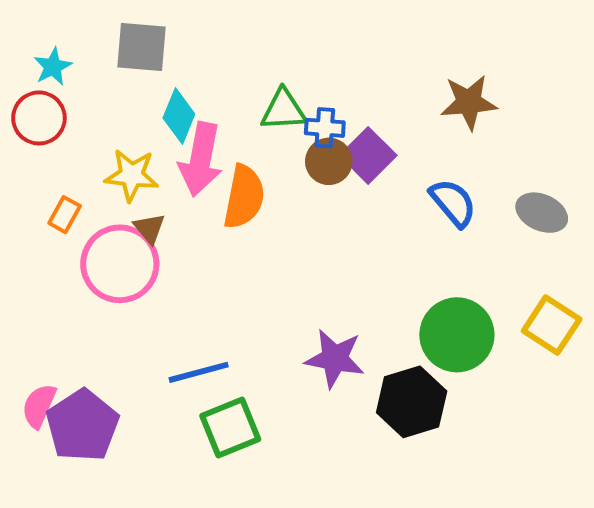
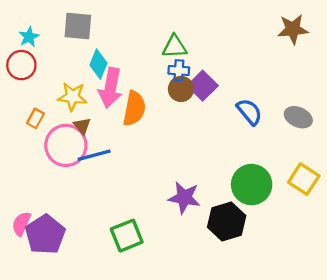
brown star: (469, 102) -> (293, 29), moved
green triangle: (283, 110) -> (174, 47), moved
blue line: (199, 372) -> (94, 155), moved

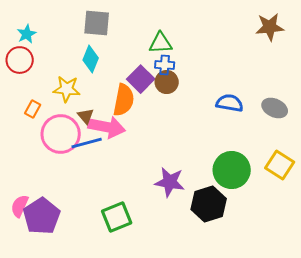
gray square: (78, 26) -> (97, 23), moved
purple square: (203, 86) -> (141, 79), moved
pink arrow: (110, 88) -> (107, 127), moved, turned -90
blue semicircle: (249, 112) -> (230, 103), turned -40
brown triangle: (82, 126) -> (86, 116), moved

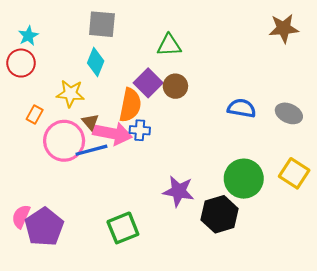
blue cross: (165, 65) -> (140, 130), moved

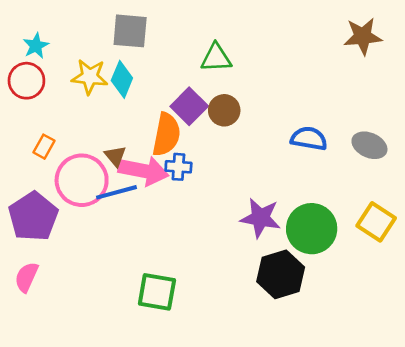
yellow star: (70, 93) -> (90, 77), moved
purple star: (179, 191) -> (260, 218), moved
purple pentagon: (44, 227) -> (33, 217), moved
green square: (123, 228) -> (157, 292), turned 32

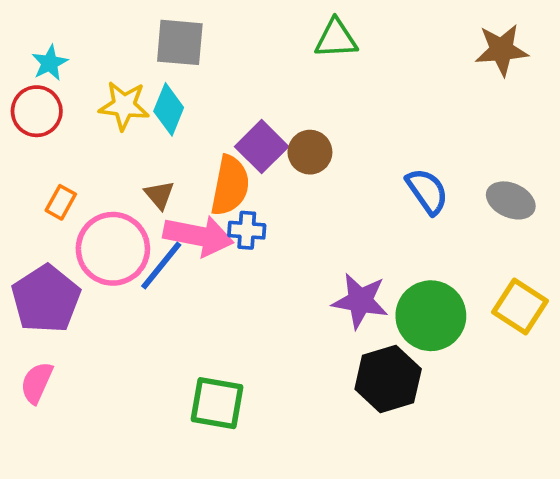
green triangle: (216, 58) -> (336, 39), moved
blue semicircle: (309, 139) -> (427, 191), turned 45
brown triangle: (115, 156) -> (159, 195), moved
blue line: (117, 192) -> (161, 266), turned -36

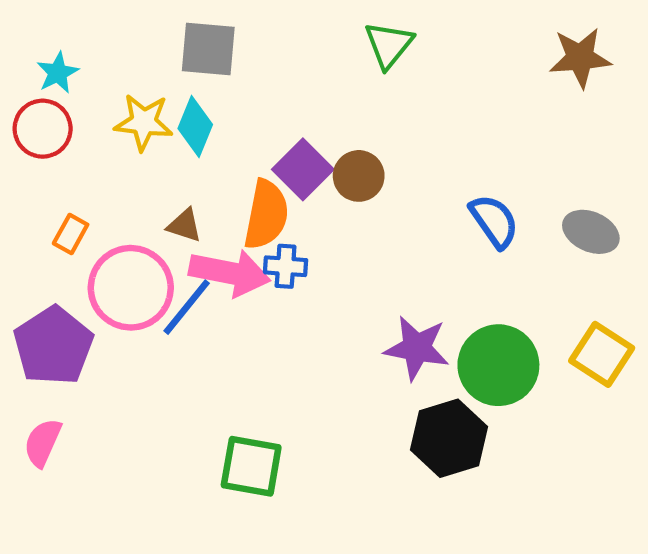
green triangle: (336, 39) -> (389, 45), turned -48
brown triangle: (159, 195) -> (185, 225), turned -32

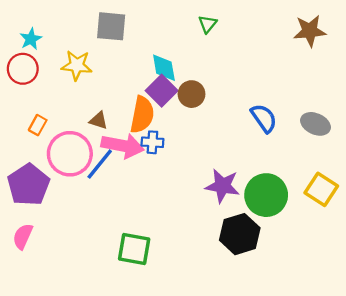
green triangle: (389, 45) -> (208, 24), size x0.7
cyan diamond: (195, 126) -> (164, 68), moved, turned -32

